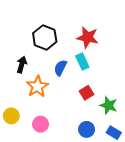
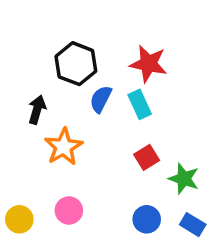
blue semicircle: (60, 68) -> (101, 99), moved
yellow circle: (11, 116) -> (19, 219), moved

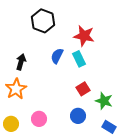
black hexagon: (76, 64) -> (43, 21), moved
orange star: (64, 147) -> (16, 89), moved
blue circle: (147, 219) -> (78, 116), moved

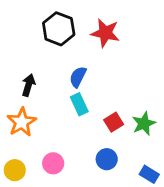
red star: (84, 36) -> (105, 33), moved
cyan rectangle: (79, 59) -> (79, 104), moved
green star: (104, 101) -> (144, 124), moved, turned 30

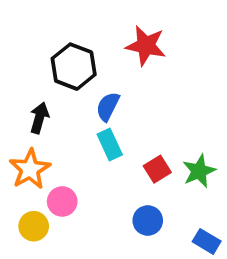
black hexagon: (59, 29) -> (74, 67), moved
pink circle: (53, 163) -> (62, 201), moved
yellow circle: (15, 170) -> (34, 226), moved

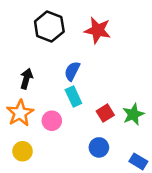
black hexagon: (74, 67) -> (49, 27), moved
pink circle: (62, 201) -> (52, 121), moved

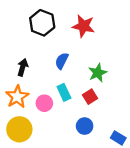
cyan rectangle: (73, 97) -> (64, 92), moved
green star: (133, 114) -> (98, 73), moved
yellow circle: (23, 151) -> (19, 129), size x1.5

